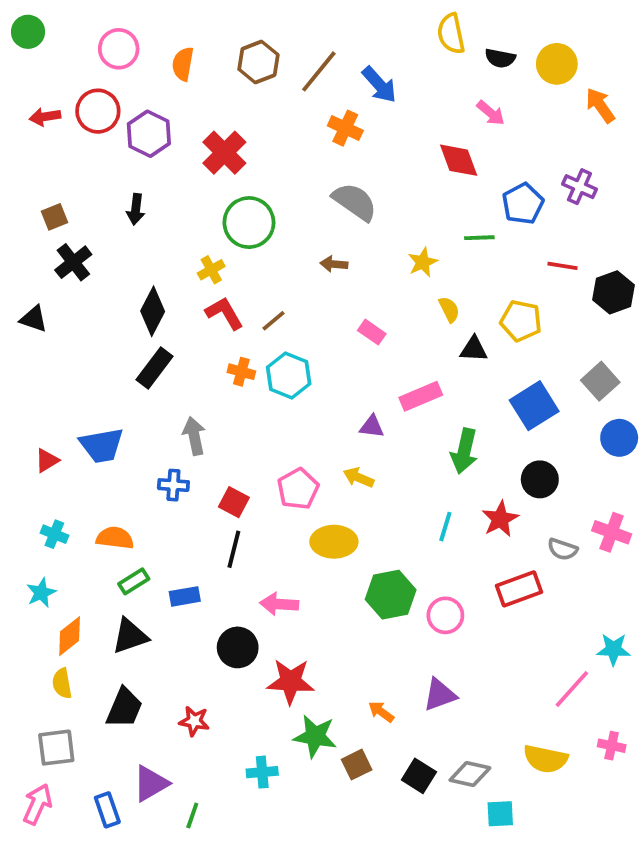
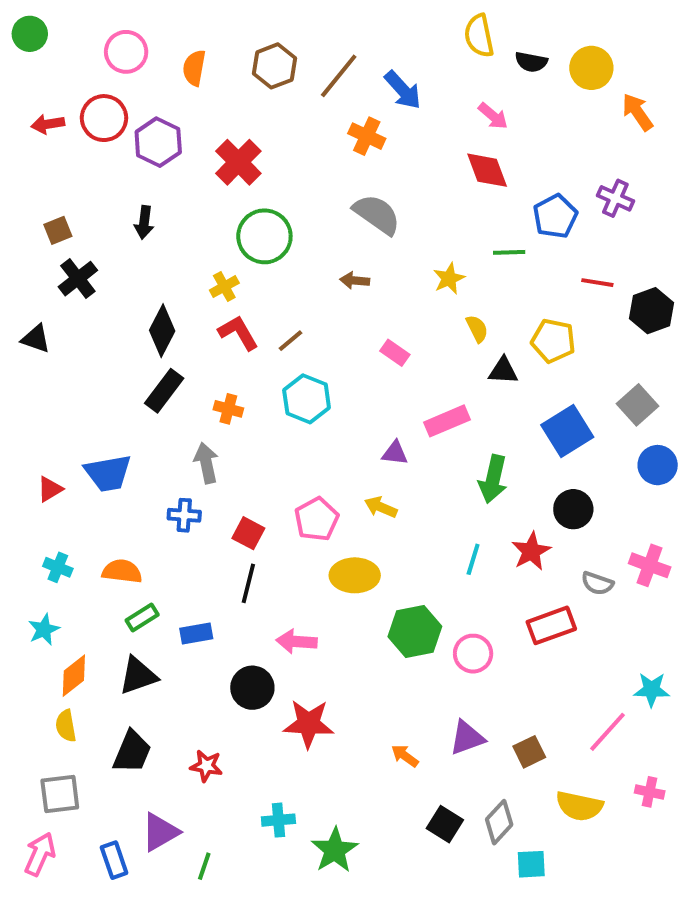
pink arrow: (491, 113) -> (493, 116), moved
orange cross: (241, 372) -> (228, 409), moved
green star: (315, 736) -> (335, 850), moved, turned 30
brown square: (357, 765) -> (529, 752), moved
gray diamond: (470, 774) -> (499, 822), turned -60

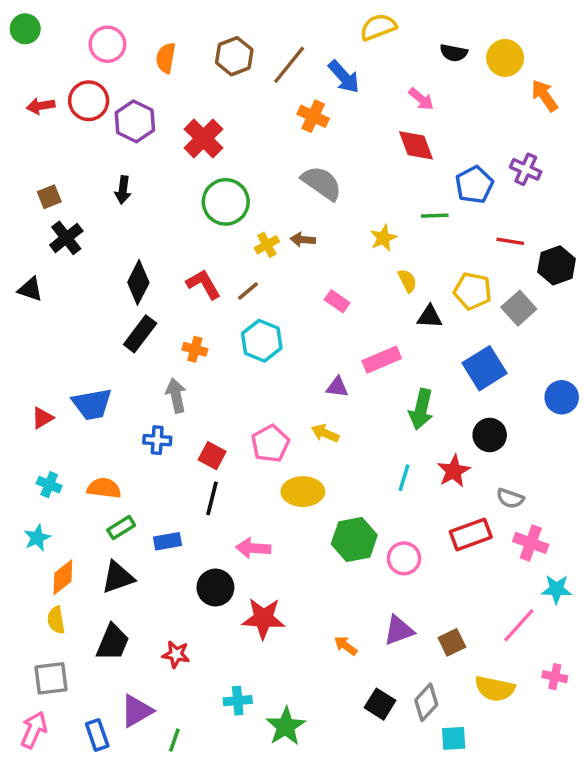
yellow semicircle: (479, 36) -> (378, 27), moved, turned 81
yellow cross: (224, 287) -> (267, 245), moved
gray square: (637, 405) -> (519, 308), moved
pink cross: (650, 565) -> (531, 543), moved

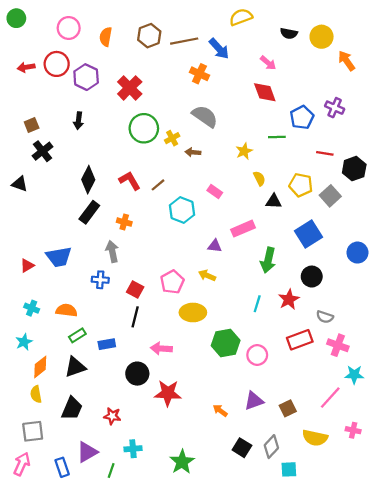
brown line: (289, 65) -> (184, 41), turned 40
yellow cross: (267, 245) -> (172, 138), moved
cyan hexagon: (262, 341) -> (182, 210), moved
cyan cross: (238, 701) -> (133, 449), moved

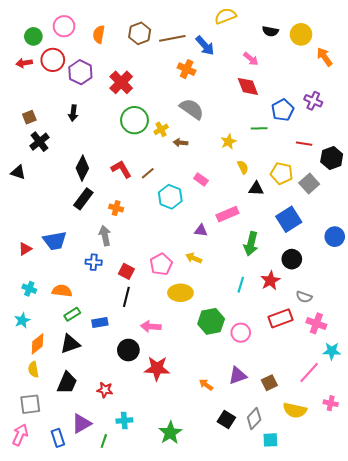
green circle: (16, 18) -> (33, 36), moved

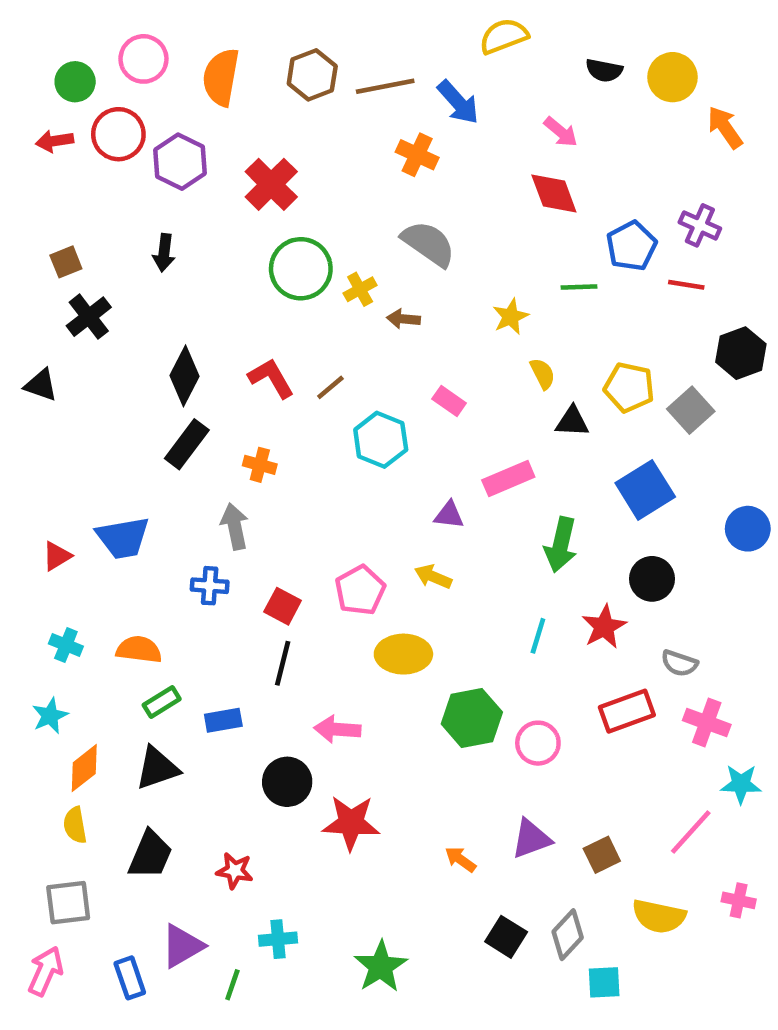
orange semicircle: (99, 34) -> (221, 77), size x1.4
red line: (304, 144) -> (686, 285), moved

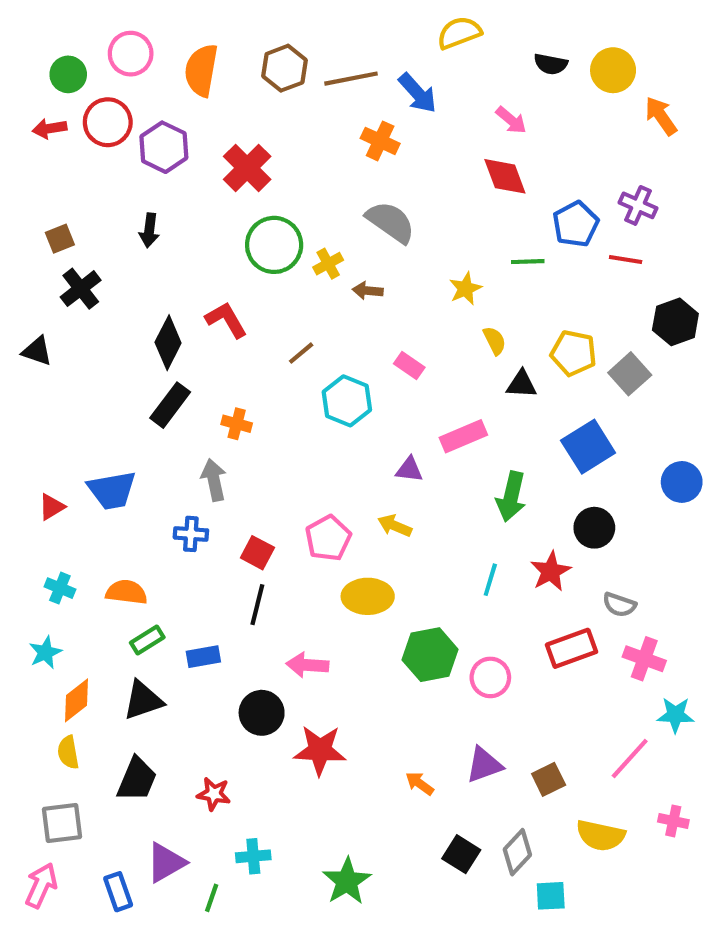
red L-shape: (271, 378) -> (226, 320), moved

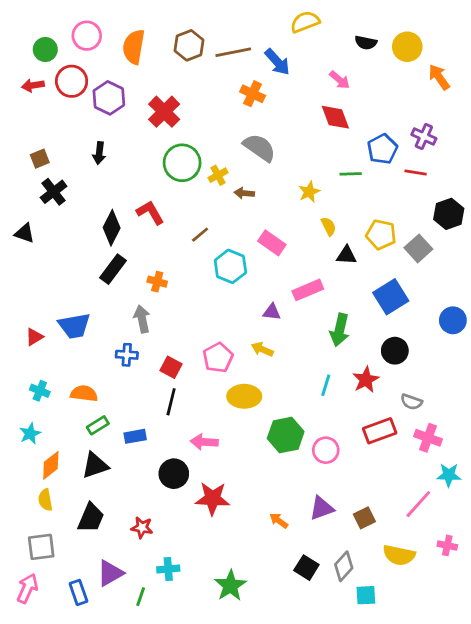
pink rectangle: (409, 366) -> (272, 243), size x1.4

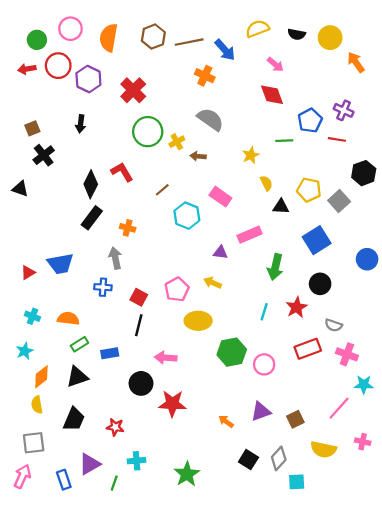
yellow semicircle: (305, 22) -> (257, 29), moved

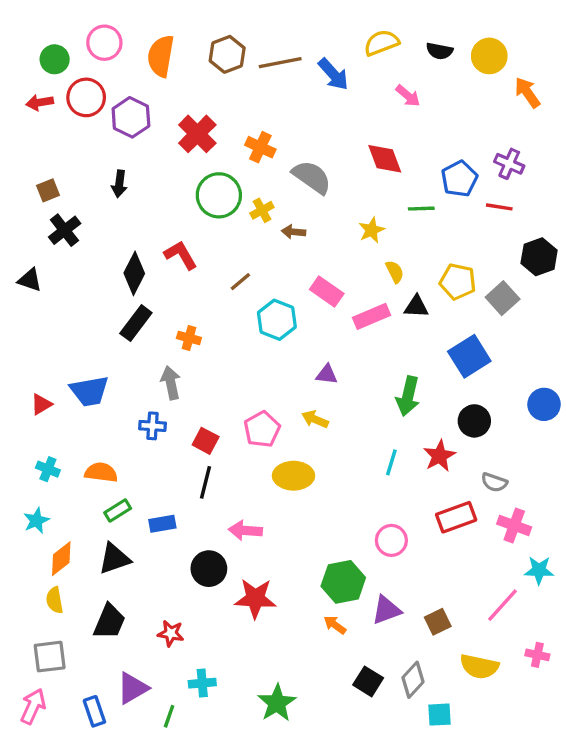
orange cross: (205, 76) -> (260, 147), moved
red diamond: (272, 95) -> (385, 159), moved
pink rectangle: (250, 235) -> (371, 316), moved
blue circle: (367, 259) -> (544, 404), moved
green hexagon: (232, 352) -> (343, 582), moved

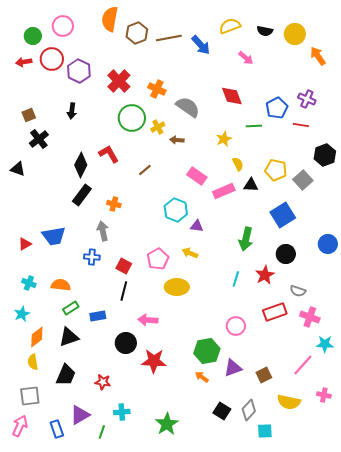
orange semicircle: (161, 56) -> (110, 19), moved
cyan hexagon: (277, 320) -> (176, 210), moved

